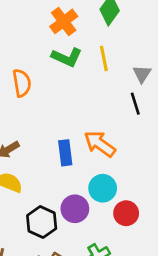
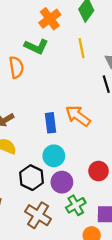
green L-shape: (67, 57) -> (36, 47), moved
cyan circle: (103, 188) -> (54, 156), moved
purple circle: (75, 209) -> (62, 182), moved

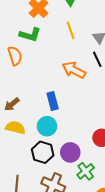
orange arrow: (78, 116) -> (74, 70), moved
cyan circle: (54, 156) -> (47, 126), moved

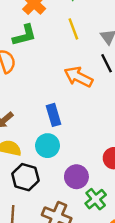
green L-shape: (30, 35) -> (24, 35), turned -30
black hexagon: (43, 152) -> (25, 177), moved

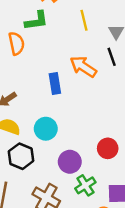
blue rectangle: (53, 115) -> (55, 83), moved

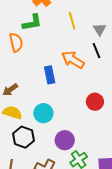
red circle: (108, 148) -> (95, 102), moved

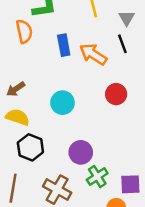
blue rectangle: (50, 75) -> (64, 45), moved
red circle: (95, 102) -> (116, 94), moved
cyan circle: (43, 113) -> (62, 103), moved

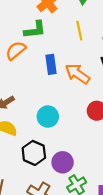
orange semicircle: (24, 31) -> (16, 50), turned -120
black hexagon: (30, 147) -> (34, 153), moved

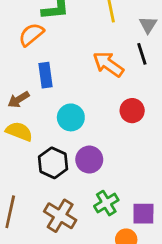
blue rectangle: (51, 64) -> (45, 75), moved
purple circle: (63, 162) -> (89, 160), moved

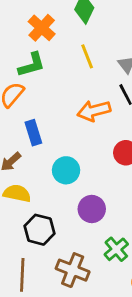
orange arrow: (108, 64) -> (94, 111), turned -40
black hexagon: (53, 163) -> (40, 230), moved

